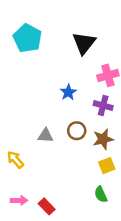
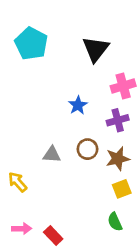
purple cross: (103, 106) -> (118, 120), turned -30

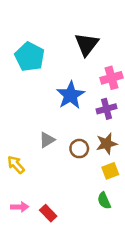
cyan pentagon: (31, 44) -> (30, 57), moved
blue star: (78, 105) -> (71, 95), size x1.6
brown circle: (87, 149) -> (79, 149), moved
gray triangle: (52, 155) -> (47, 140), turned -35

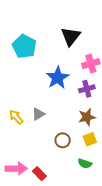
brown circle: (79, 149) -> (63, 140), moved
yellow arrow: (16, 165) -> (16, 117), moved
green semicircle: (104, 201) -> (85, 164), turned -48
pink arrow: (20, 207) -> (16, 169), size x1.5

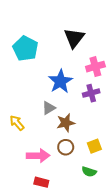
gray triangle: (38, 114) -> (49, 108), moved
brown star: (87, 117) -> (66, 123), moved
pink arrow: (16, 169) -> (38, 156), moved
red rectangle: (39, 174) -> (41, 182), turned -32

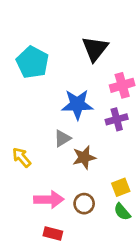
blue star: (60, 81) -> (77, 104), turned 30
brown circle: (66, 147) -> (84, 204), moved
green semicircle: (89, 172) -> (122, 212), moved, turned 32

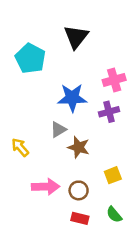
black triangle: (95, 49) -> (76, 37), moved
brown star: (84, 157) -> (79, 147), turned 30
green semicircle: (122, 212) -> (114, 215), moved
red rectangle: (53, 234) -> (80, 218), moved

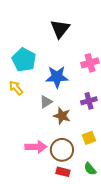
cyan pentagon: (30, 58) -> (24, 60), moved
purple cross: (109, 112) -> (89, 101), moved
yellow arrow: (20, 147) -> (16, 88), moved
brown circle: (79, 190) -> (62, 150), size x1.5

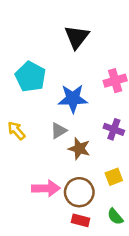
yellow arrow: (16, 88) -> (16, 131), moved
purple cross: (89, 101) -> (114, 129), turned 35

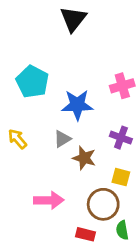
black triangle: (77, 37) -> (73, 19), moved
yellow square: (114, 177) -> (121, 177), moved, turned 36
brown circle: (79, 192) -> (103, 204), moved
green semicircle: (115, 217) -> (122, 230), turned 30

